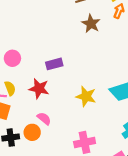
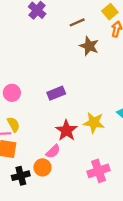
red star: (39, 88) -> (66, 130), moved, turned 30
pink semicircle: (44, 119) -> (53, 151), turned 104

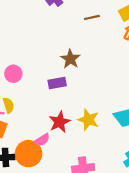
brown star: (89, 46) -> (70, 59), moved
orange circle: (42, 167) -> (29, 154), size x1.5

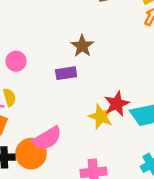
red star: (60, 122) -> (117, 104), moved
pink semicircle: (42, 140) -> (47, 138), size x1.6

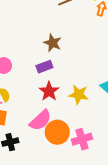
red star: (117, 104) -> (49, 91), moved
orange circle: (31, 154) -> (57, 132), moved

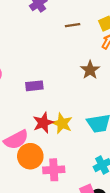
brown star: (53, 43) -> (90, 70), moved
red star: (49, 91) -> (43, 123), moved

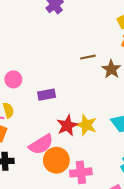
brown line: (73, 25) -> (88, 57), moved
purple rectangle: (34, 86) -> (47, 95), moved

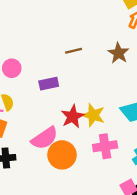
brown line: (88, 57) -> (74, 51), moved
pink cross: (81, 172) -> (105, 146), moved

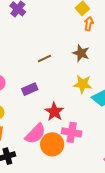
yellow star: (93, 115) -> (83, 84), moved
pink cross: (105, 146) -> (72, 132), moved, turned 30

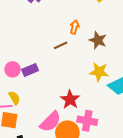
orange arrow: (89, 24) -> (74, 27), moved
purple rectangle: (30, 89) -> (30, 70), moved

